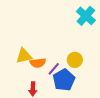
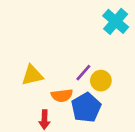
orange semicircle: (38, 63) -> (62, 95), moved
purple line: (54, 69) -> (83, 73), moved

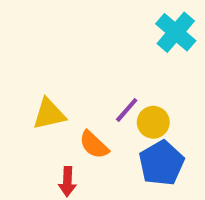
orange semicircle: (62, 95) -> (94, 145), turned 50
blue pentagon: (86, 108) -> (161, 163), moved

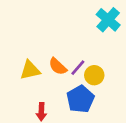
orange semicircle: (94, 145) -> (58, 66), moved
blue pentagon: (161, 163) -> (80, 99), moved

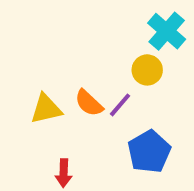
yellow circle: (94, 75) -> (147, 70), moved
blue pentagon: (80, 99) -> (149, 152), moved

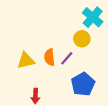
orange semicircle: (89, 103) -> (49, 57), turned 42

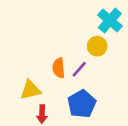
yellow triangle: (26, 60) -> (30, 90), moved
blue pentagon: (83, 84) -> (82, 104), moved

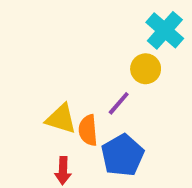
orange semicircle: (59, 68) -> (88, 130), moved
yellow triangle: (30, 90) -> (61, 119), moved, turned 30

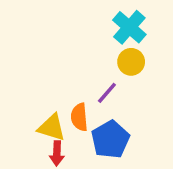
cyan cross: (165, 30) -> (129, 27), moved
yellow triangle: (61, 119) -> (52, 127), moved

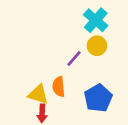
purple line: (107, 93) -> (74, 59), moved
blue pentagon: (110, 140) -> (98, 98), moved

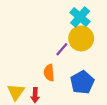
yellow circle: (97, 46) -> (81, 38), size x1.5
yellow triangle: (38, 94) -> (16, 92), moved, turned 48

